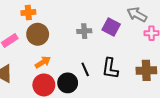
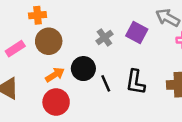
gray cross: (84, 31) -> (104, 38), turned -32
black circle: (68, 83) -> (83, 69), moved

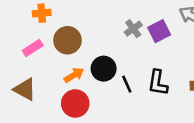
orange cross: (38, 15) -> (42, 13), moved
purple square: (137, 33) -> (159, 31), turned 35
gray cross: (104, 38) -> (133, 29), moved

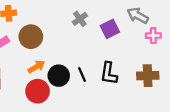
gray cross: (133, 29) -> (80, 19), moved
black circle: (104, 69) -> (59, 76), moved

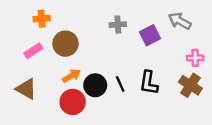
gray cross: (80, 19) -> (118, 25), turned 32
pink cross: (153, 36) -> (195, 58), moved
brown cross: (148, 76) -> (190, 85), turned 35

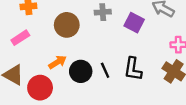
purple square: (150, 35) -> (134, 23), turned -36
brown circle: (65, 44) -> (67, 25), moved
red circle: (73, 102) -> (40, 88), moved

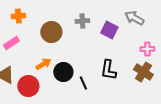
black line: (105, 70) -> (83, 83), moved

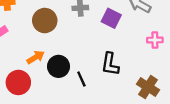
brown cross: (143, 72) -> (148, 87), moved

